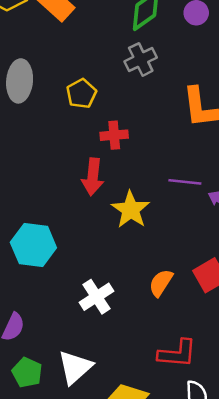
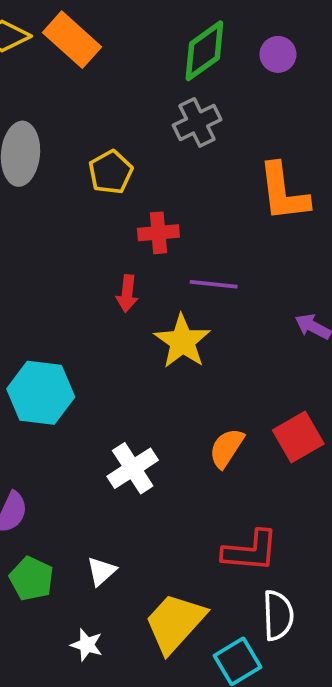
red arrow: (93, 177) -> (127, 294), size x0.7
purple line: (185, 182) -> (214, 284), moved
white triangle: (75, 367) -> (101, 571), size x0.6

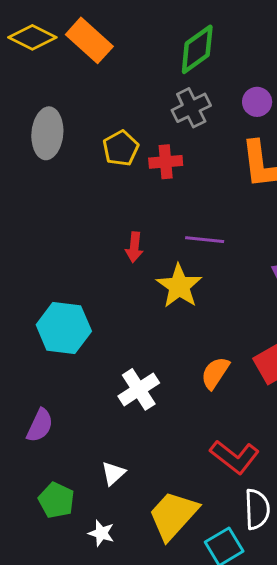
purple circle: (278, 54) -> (257, 102), moved
red cross: (158, 233) -> (166, 162), moved
red L-shape: (250, 551) -> (235, 457), turned 33
green pentagon: (32, 579) -> (56, 500), moved

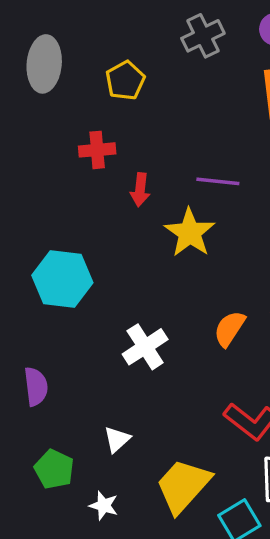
red cross: (166, 162) -> (97, 150), moved
purple semicircle: (40, 425) -> (36, 386), turned -32

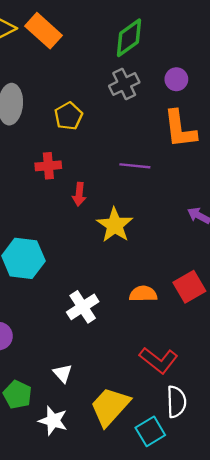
purple line: (218, 181) -> (135, 166), moved
orange semicircle: (229, 329) -> (143, 294), turned 56
white triangle: (117, 439) -> (63, 373), turned -30
white star: (104, 506) -> (53, 421), size x1.4

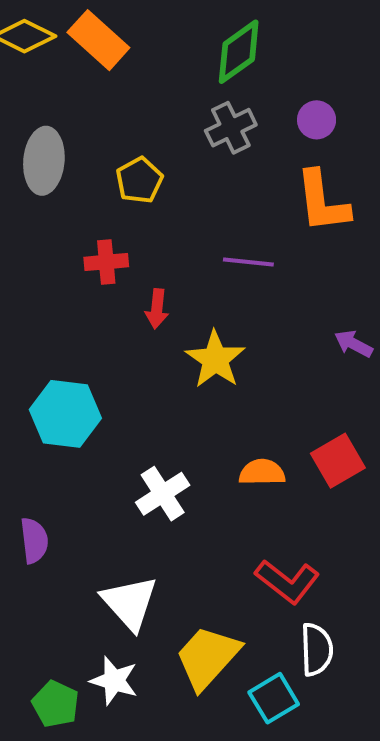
white triangle: (63, 373) -> (130, 603), size x1.8
green pentagon: (17, 395) -> (56, 704), moved

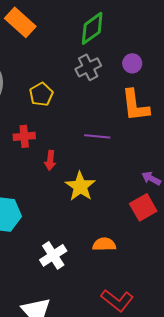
red square: (338, 461) -> (143, 207), moved

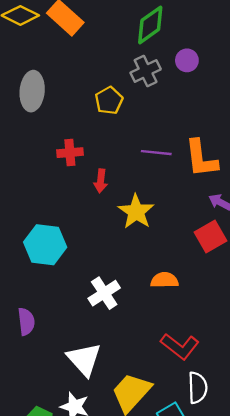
purple circle: (132, 63) -> (187, 60), moved
yellow pentagon: (41, 94) -> (109, 101), moved
orange L-shape: (135, 105) -> (201, 158), moved

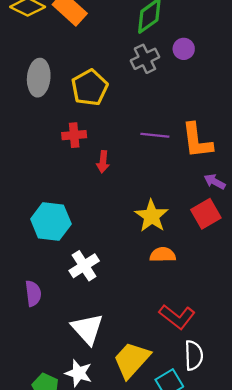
yellow pentagon: (109, 101) -> (90, 88), moved, size x1.4
yellow star: (136, 212) -> (152, 216), moved
white cross: (104, 293) -> (84, 266), moved

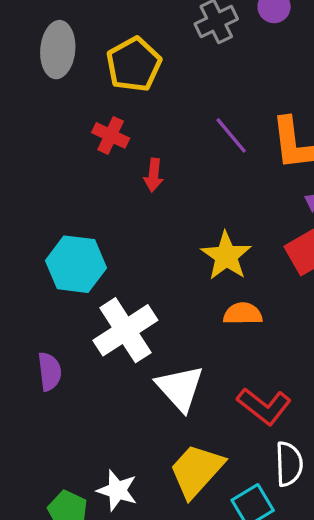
red cross: (74, 135) -> (111, 135), turned 30
purple line: (155, 135) -> (231, 135), turned 44
white cross: (84, 266) -> (125, 330), size x1.4
white triangle: (87, 329) -> (180, 388), moved

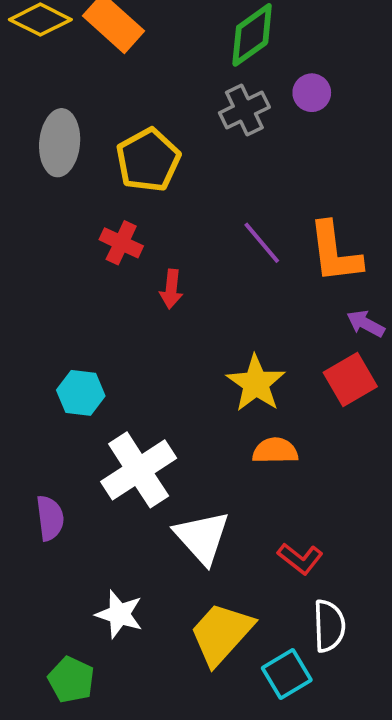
cyan hexagon: (76, 264) -> (81, 393), size x0.7
red L-shape: (264, 406) -> (300, 558), size x0.7
white star: (117, 490) -> (119, 614), moved

